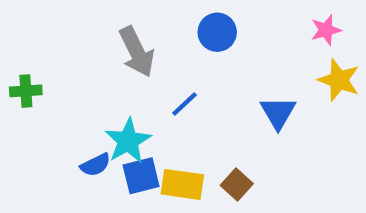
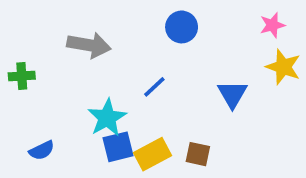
gray arrow: (137, 52) -> (89, 45), moved, turned -54
blue semicircle: (95, 165) -> (42, 150), moved
yellow rectangle: (182, 184) -> (153, 154), turned -36
brown square: (237, 184) -> (198, 154), turned -30

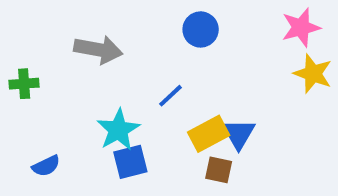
pink star: (272, 25) -> (301, 27), size x1.4
blue triangle: (232, 94) -> (239, 134), moved
yellow rectangle: (153, 154) -> (209, 134), moved

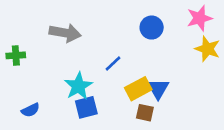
blue circle: (201, 29) -> (152, 28), moved

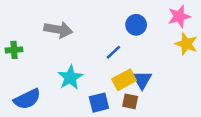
blue line: (113, 63) -> (113, 52), moved
blue square: (86, 107) -> (99, 103), moved
blue semicircle: (30, 110) -> (27, 99), size x1.6

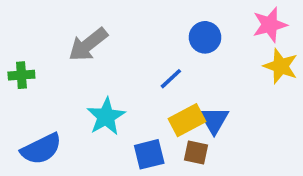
gray arrow: (58, 30) -> (88, 45), turned 132

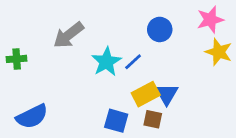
cyan star: (106, 117) -> (106, 62), moved
blue square: (149, 154) -> (116, 121), turned 30

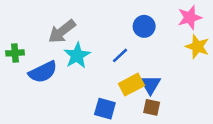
cyan star: (106, 62) -> (77, 55), moved
blue semicircle: (32, 116) -> (43, 72), moved
brown square: (153, 119) -> (152, 107), moved

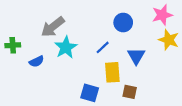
blue semicircle: (43, 72) -> (37, 61), size x0.6
yellow rectangle: (131, 85) -> (112, 72), turned -66
blue triangle: (150, 85) -> (136, 56), moved

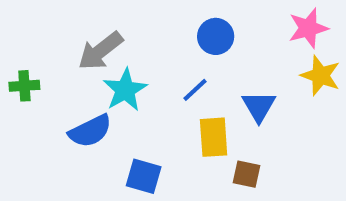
blue circle: (123, 23) -> (216, 36), moved
blue semicircle: (37, 61) -> (90, 131), moved, size x1.5
blue square: (90, 93) -> (144, 176), moved

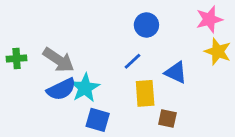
gray arrow: (100, 51) -> (58, 60), moved, turned -108
cyan star: (125, 90) -> (85, 88), moved
blue triangle: (259, 106) -> (176, 72), turned -35

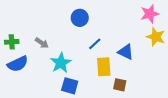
blue circle: (146, 25) -> (80, 18), moved
gray arrow: (58, 60) -> (42, 43), size x0.6
blue semicircle: (61, 89) -> (18, 64), moved

